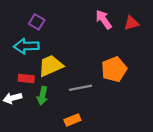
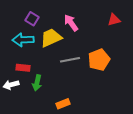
pink arrow: (104, 20) -> (71, 23), moved
yellow trapezoid: (51, 66) -> (51, 38), moved
gray line: (81, 88) -> (70, 60), moved

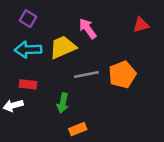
purple square: (32, 19) -> (28, 19), moved
green arrow: (37, 83) -> (63, 103), moved

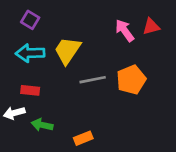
pink arrow: (88, 29) -> (125, 31), moved
yellow trapezoid: (63, 47) -> (67, 50), turned -32
green arrow: (63, 103) -> (42, 125), moved, turned 90

